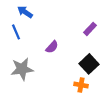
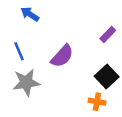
blue line: (16, 32) -> (19, 51), moved
purple semicircle: (52, 47) -> (62, 56), size x1.5

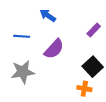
blue arrow: (30, 14) -> (48, 15), moved
blue line: (19, 51) -> (22, 36), moved, turned -63

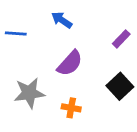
blue line: (22, 36) -> (16, 34), moved
orange cross: (84, 89) -> (71, 108), moved

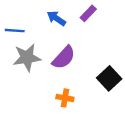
purple rectangle: (121, 39) -> (88, 13), moved
gray star: (29, 93) -> (27, 58), moved

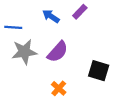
black square: (109, 78) -> (99, 71), turned -30
orange cross: (65, 98) -> (59, 88), turned 32

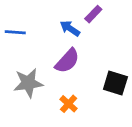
blue arrow: (51, 16) -> (70, 28), moved
gray star: (24, 52) -> (28, 83), moved

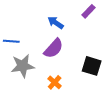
purple rectangle: (93, 14) -> (89, 11), moved
blue line: (15, 32) -> (11, 41), moved

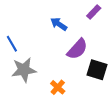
blue line: (11, 41) -> (12, 44), turned 56
purple semicircle: (54, 48) -> (77, 49), moved

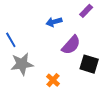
blue arrow: (59, 24) -> (54, 22), turned -49

